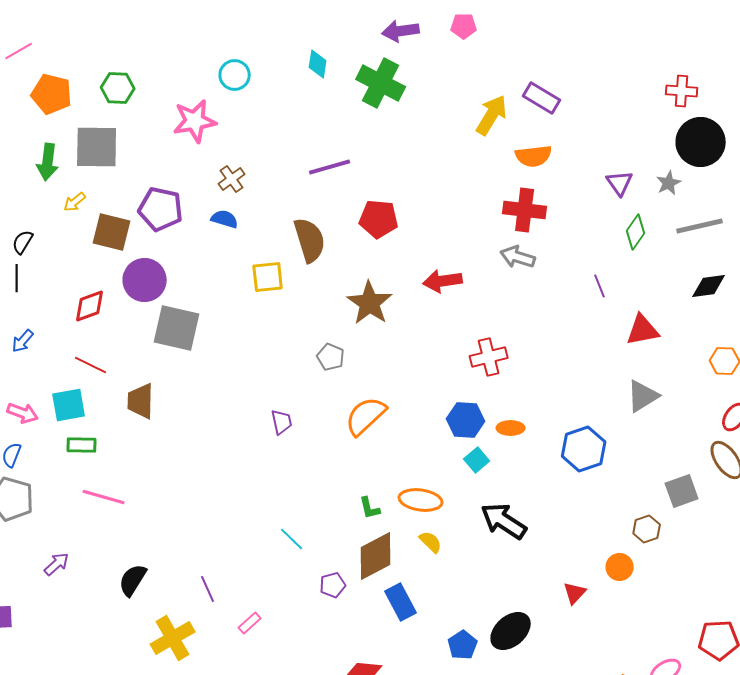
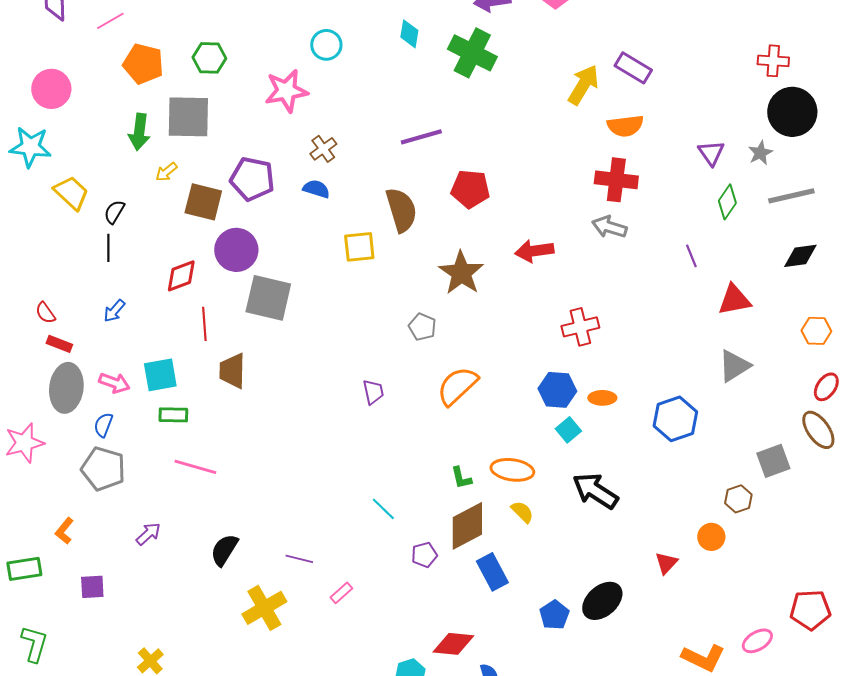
red line: (91, 365) -> (204, 324), moved, turned 60
purple line: (208, 589) -> (299, 559), turned -52

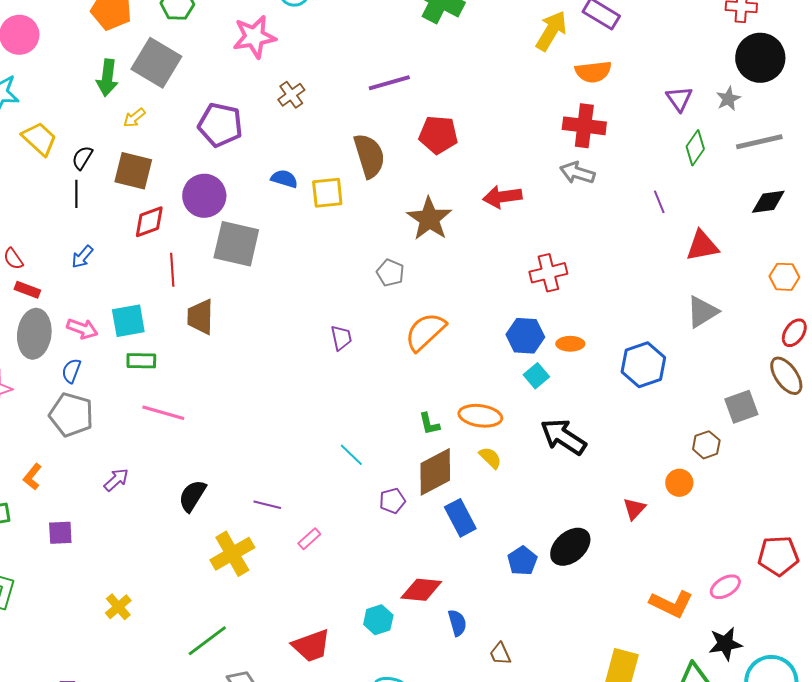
gray square: (188, 117) -> (156, 63), turned 30
blue semicircle: (316, 189) -> (284, 179), moved
brown square: (203, 202) -> (133, 171), moved

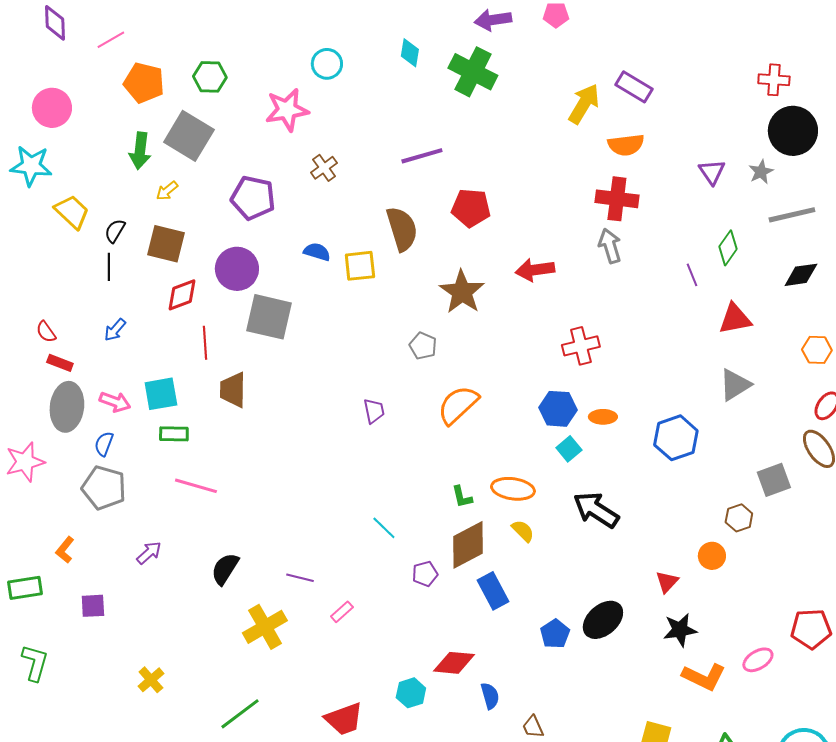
green diamond: (695, 148) -> (728, 248), moved
gray arrow: (577, 173) -> (610, 246), turned 56
black star: (725, 644) -> (680, 630), moved

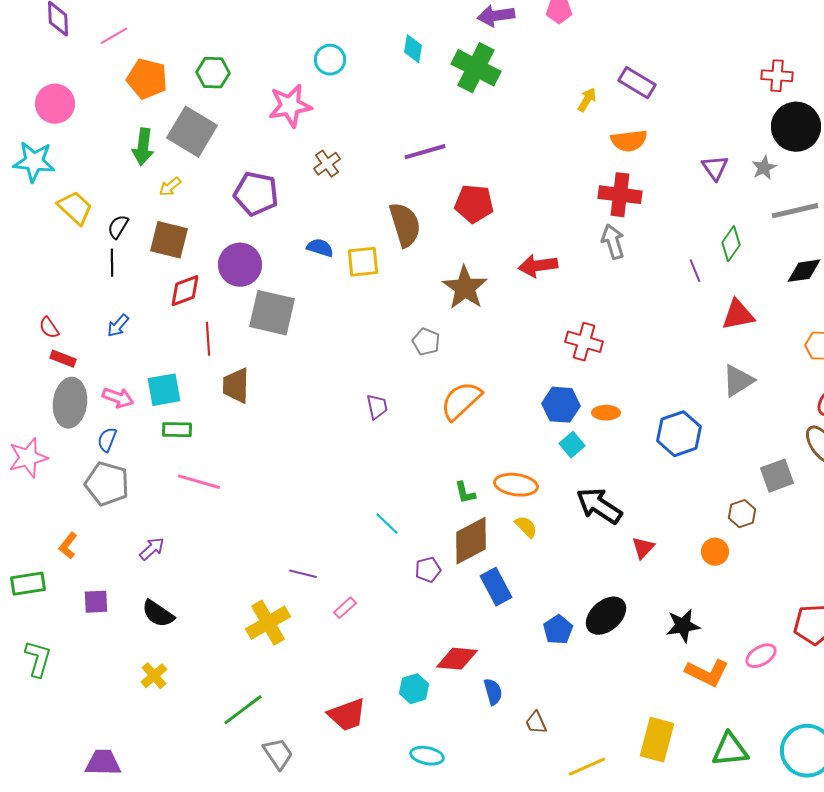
yellow arrow: (584, 104) -> (587, 100), size x0.6
red cross: (581, 346) -> (584, 342), turned 30
black semicircle: (225, 569) -> (158, 614), moved, turned -88
red triangle: (667, 582) -> (643, 548), moved

